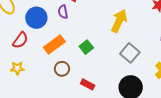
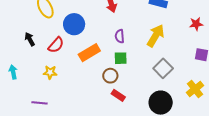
purple semicircle: (63, 12) -> (120, 36), moved
green square: (86, 47) -> (121, 58), turned 32
brown circle: (62, 69) -> (110, 76), moved

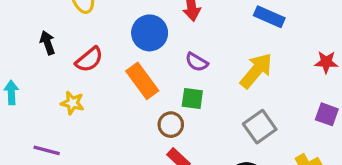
blue circle: (74, 24) -> (150, 33), moved
purple semicircle: (120, 36) -> (197, 62), turned -64
orange rectangle: (89, 53) -> (142, 81), turned 75

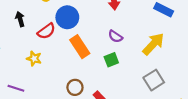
blue circle: (150, 33) -> (67, 17), moved
green square: (192, 99) -> (111, 60), turned -32
brown circle: (171, 125) -> (75, 87), moved

